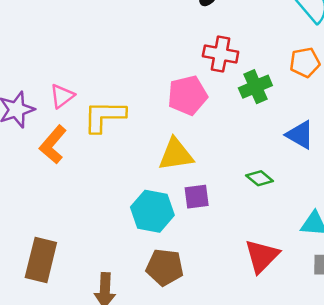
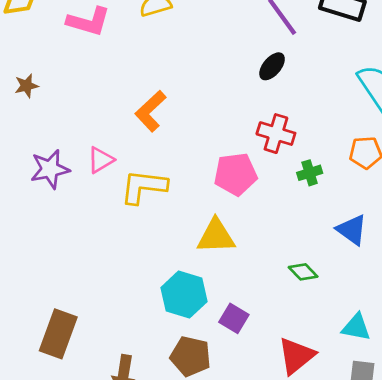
green cross: (255, 87) -> (310, 173), size x0.7
orange L-shape: (53, 145) -> (151, 111), moved
purple square: (197, 197) -> (234, 318), moved, turned 32

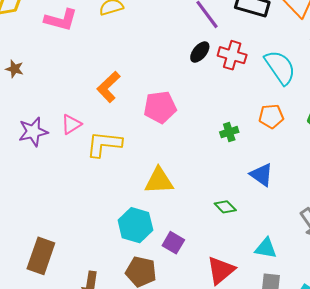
brown star: (26, 86) -> (15, 69), turned 30
red cross: (276, 134) -> (232, 55), moved
pink pentagon: (235, 174) -> (160, 107), moved

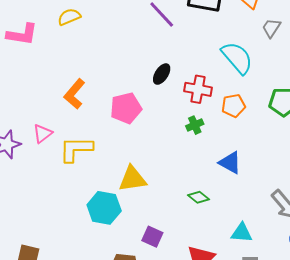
black ellipse: (200, 52) -> (162, 74), moved
red cross: (232, 55) -> (198, 89), moved
cyan hexagon: (135, 225) -> (104, 208), moved

